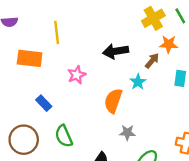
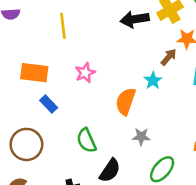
black arrow: (116, 51) -> (135, 19), moved
orange rectangle: (30, 58) -> (34, 73), moved
green semicircle: (64, 136) -> (86, 141), moved

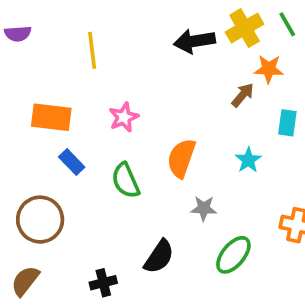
cyan star: (153, 81) -> (248, 160), moved
green semicircle: (86, 141) -> (126, 180), moved

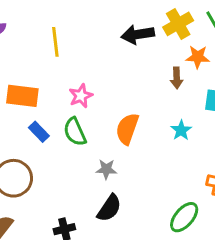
brown arrow: (243, 95) -> (177, 78), turned 138
green semicircle: (126, 180) -> (75, 132), moved
gray star: (204, 208) -> (106, 169), moved
green ellipse: (233, 255) -> (184, 217), moved

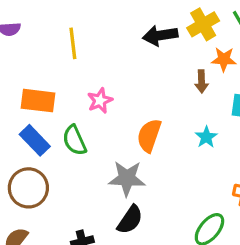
blue rectangle: (39, 132) -> (35, 140), moved, size x1.4
green semicircle: (75, 132) -> (74, 140), moved
gray star: (106, 169) -> (127, 178), size x1.6

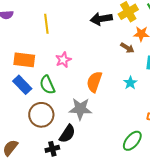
brown arrow: (202, 82) -> (127, 48), turned -56
brown circle: (28, 188) -> (41, 115), moved
black semicircle: (130, 220) -> (67, 134), moved

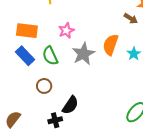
orange semicircle: (94, 82) -> (111, 45), moved
gray star: (80, 109) -> (83, 54), moved, turned -30
brown circle: (41, 115) -> (44, 86), size x0.6

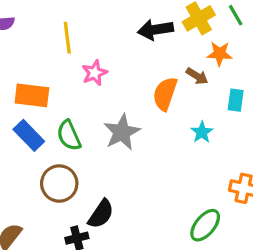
pink star: (66, 31) -> (95, 73), moved
orange semicircle: (111, 45) -> (165, 94), moved
brown circle: (44, 86) -> (59, 184), size x1.5

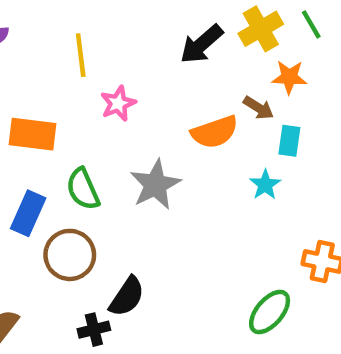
black arrow: (155, 30) -> (201, 44), turned -32
orange semicircle: (165, 94) -> (215, 132), turned -128
cyan rectangle: (236, 100) -> (289, 141), moved
blue rectangle: (29, 135) -> (28, 213), moved, turned 68

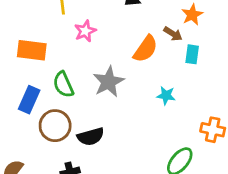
orange star: (289, 77) -> (192, 15), turned -30
orange semicircle: (215, 132) -> (146, 49), turned -36
cyan star: (265, 185) -> (166, 95), moved, turned -30
black semicircle: (127, 297) -> (91, 137), moved, turned 40

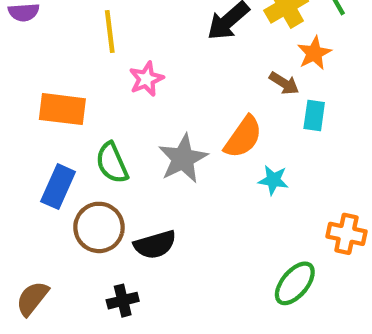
orange semicircle: (146, 49) -> (243, 137), moved

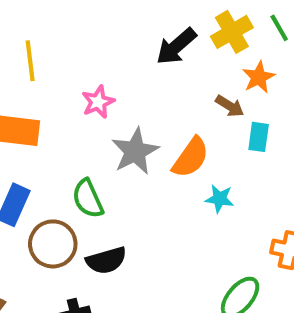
yellow line: (110, 32) -> (30, 61), moved
gray star: (183, 159) -> (135, 151), moved
green semicircle: (112, 163) -> (88, 199), moved

